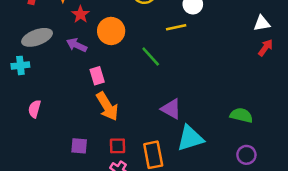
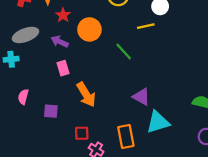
pink rectangle: (97, 76) -> (63, 68), moved
purple square: (79, 146) -> (51, 111), moved
red square: (117, 146) -> (82, 133), moved

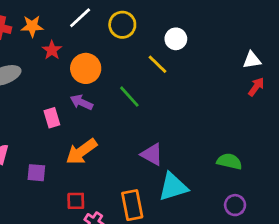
yellow line: (146, 26) -> (158, 64), turned 56
purple arrow: (60, 42) -> (81, 102), moved
orange arrow: (86, 95) -> (81, 152), turned 85

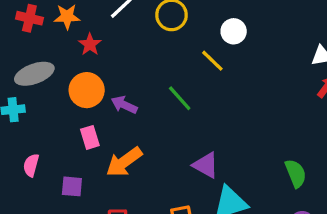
orange circle: (86, 68) -> (87, 90), moved
pink rectangle: (52, 118) -> (90, 137), moved
green semicircle: (229, 161) -> (296, 173), turned 55

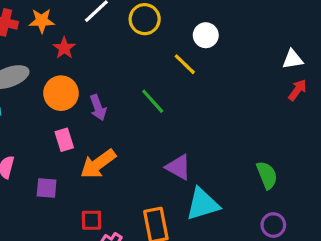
purple arrow: (124, 105) -> (98, 108), turned -135

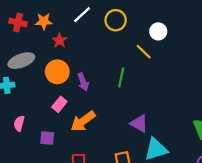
green line: (153, 101) -> (121, 77), turned 54
pink rectangle: (64, 140) -> (59, 104), turned 56

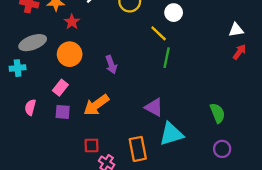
green line: (121, 77) -> (167, 58), moved
purple arrow: (83, 82) -> (111, 65), moved
pink rectangle: (59, 104) -> (60, 88), moved
purple square: (47, 138) -> (63, 112), moved

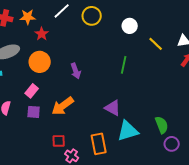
yellow line: (159, 33) -> (156, 44), moved
green semicircle: (217, 113) -> (162, 125), moved

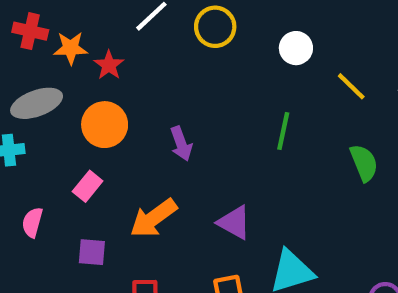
orange star: (28, 17) -> (71, 48), moved
purple triangle: (113, 108) -> (234, 222), moved
purple square: (34, 112) -> (92, 252), moved
green semicircle: (162, 125) -> (364, 163), moved

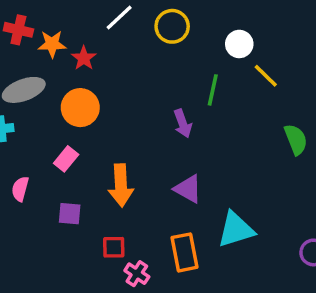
yellow line: (351, 86) -> (266, 76), moved
green line: (283, 131) -> (213, 90), moved
purple arrow: (181, 144) -> (183, 123), moved
orange arrow: (154, 218) -> (121, 185), turned -57

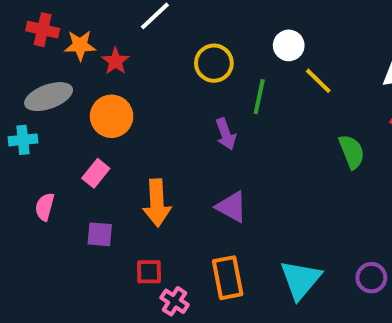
yellow circle: (172, 26) -> (214, 63), moved
cyan triangle: (236, 230) -> (301, 280), moved, turned -33

